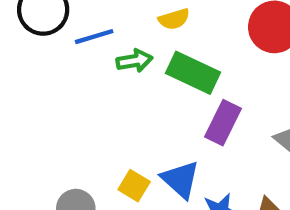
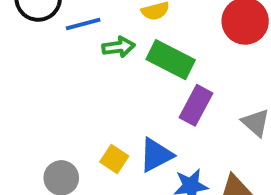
blue triangle: (180, 179) -> (156, 155), turned 48

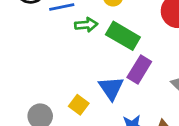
blue triangle: (156, 155) -> (111, 88), moved, turned -40

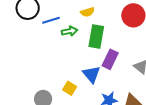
green rectangle: (123, 36) -> (96, 37), turned 75

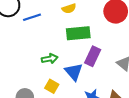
green arrow: (70, 31) -> (50, 59), moved
green rectangle: (96, 37) -> (78, 33), turned 75

